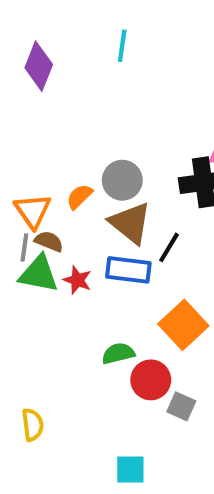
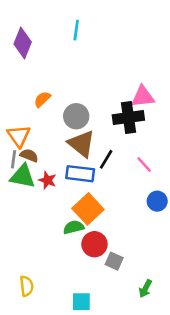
orange semicircle: (79, 197) -> (42, 99), moved
orange square: (183, 325) -> (88, 209), moved
yellow semicircle: (33, 425) -> (27, 286), moved

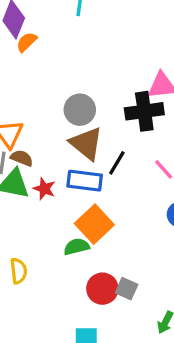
orange semicircle: (42, 99) -> (27, 42), moved
red circle: (94, 244) -> (102, 289), moved
yellow semicircle: (27, 286) -> (19, 271), moved

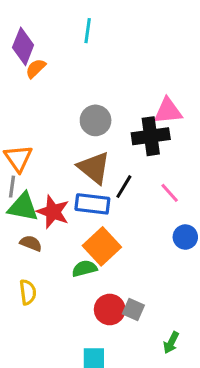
gray circle: (80, 110) -> (96, 120), moved
brown semicircle: (22, 158) -> (31, 243), moved
red star: (44, 189) -> (53, 212), size x1.5

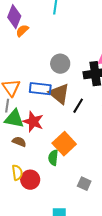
blue rectangle: (92, 204) -> (40, 89), moved
green semicircle: (84, 269) -> (53, 158), turned -70
red circle: (110, 309) -> (30, 180), moved

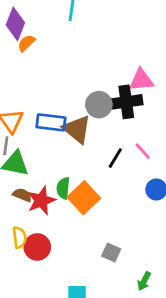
gray circle: (60, 64) -> (99, 105), moved
black line: (78, 106) -> (115, 158), moved
red star: (33, 122) -> (41, 200), moved, turned 30
green semicircle: (53, 158) -> (63, 188), moved

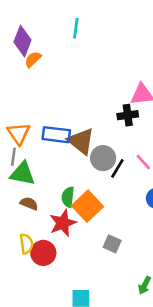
black cross: (126, 102) -> (128, 115), size x0.7
gray circle: (99, 105) -> (103, 158), moved
red star: (41, 200) -> (63, 223), moved
gray square: (111, 252) -> (112, 244), moved

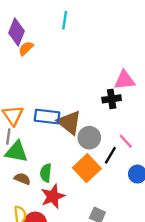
black line: (117, 168) -> (110, 155), moved
green semicircle: (68, 197) -> (46, 173), moved
orange square: (87, 206) -> (87, 168), moved

